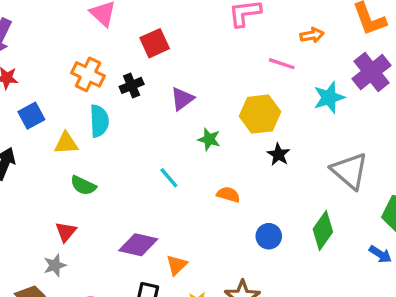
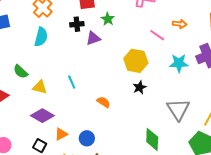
black cross: (132, 85) -> (77, 24), moved
green star: (209, 139) -> (108, 19), moved
yellow triangle: (66, 143) -> (40, 87), moved
green diamond: (323, 230) -> (152, 139), turned -50
blue circle: (269, 236) -> (87, 138), moved

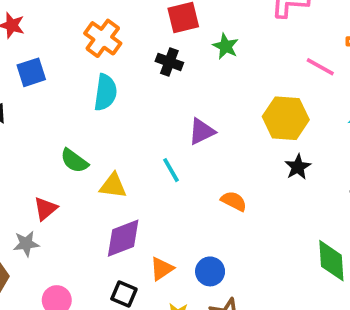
black cross: (77, 24) -> (169, 62), turned 32
purple triangle: (93, 38) -> (202, 132), moved
purple diamond: (42, 116) -> (123, 238), turned -45

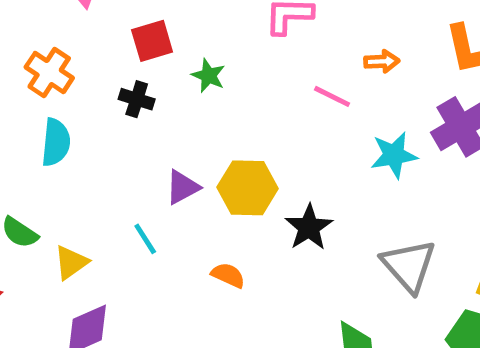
yellow hexagon: (286, 118) -> (248, 188), moved
black star: (298, 167) -> (309, 227), size x1.4
yellow triangle: (113, 186) -> (71, 262), turned -40

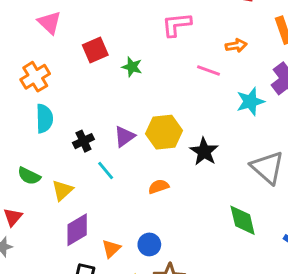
orange cross: (49, 73) -> (35, 77), turned 32
black cross: (137, 99) -> (83, 141), moved, turned -36
orange semicircle: (228, 275) -> (159, 187), turned -36

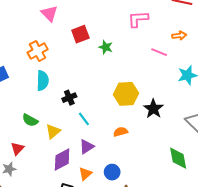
purple triangle: (124, 136) -> (87, 147), moved

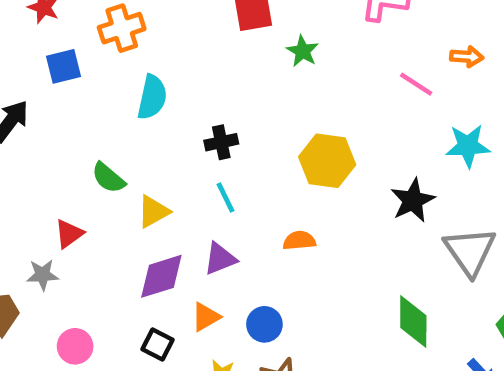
orange cross: (38, 51) -> (122, 28), moved
black cross: (69, 98) -> (221, 142), moved
black star: (153, 109) -> (413, 200), moved

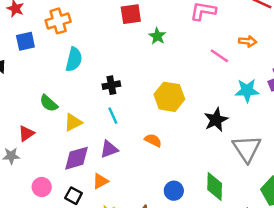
orange semicircle: (299, 241) -> (153, 140), turned 30
blue circle: (264, 324) -> (174, 191), moved
pink circle: (75, 346) -> (42, 187), moved

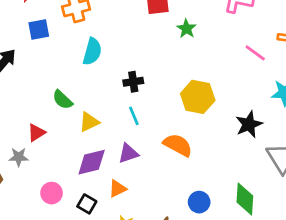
orange semicircle: (153, 140) -> (178, 145), size x1.5

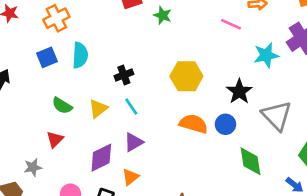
blue square: (39, 30) -> (47, 57), moved
yellow triangle: (89, 122) -> (98, 109), moved
red triangle: (36, 133) -> (55, 139), moved
orange semicircle: (178, 145) -> (194, 124), moved
blue circle: (199, 202) -> (225, 124), moved

